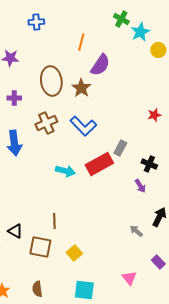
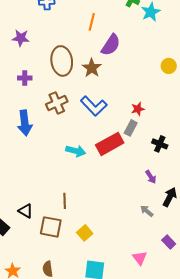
yellow circle: (158, 50) -> (169, 66), moved
red star: (154, 115) -> (138, 109), moved
purple arrow: (140, 186) -> (151, 177), moved

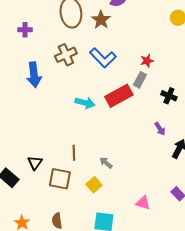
purple cross: (25, 78) -> (25, 30), moved
black triangle: (26, 211) -> (35, 163), turned 35
gray arrow: (147, 211) -> (106, 163), moved
pink triangle: (140, 258) -> (143, 203), moved, turned -35

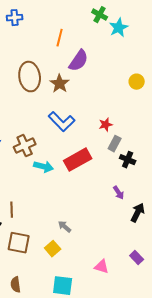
brown cross: (66, 55) -> (25, 146), moved
gray rectangle: (140, 80) -> (115, 144), moved
brown line: (74, 153) -> (12, 210), moved

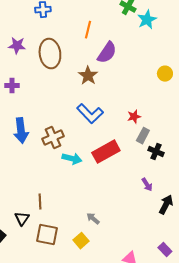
brown ellipse: (30, 77) -> (50, 54), moved

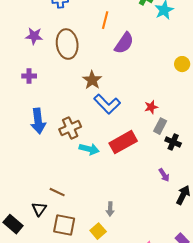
brown star: (88, 76) -> (92, 80), moved
brown line: (40, 202) -> (57, 192), turned -63
gray arrow: (93, 219) -> (110, 209), turned -128

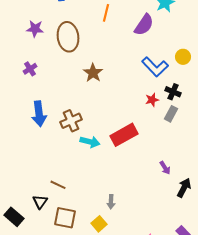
purple semicircle: (124, 43) -> (144, 25), moved
purple cross: (29, 76) -> (30, 69), turned -32
blue L-shape: (107, 104) -> (155, 67), moved
gray rectangle: (160, 126) -> (171, 114), moved
black cross: (173, 142) -> (173, 92), moved

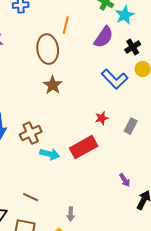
brown ellipse: (68, 37) -> (48, 49), moved
black cross: (173, 92) -> (133, 47), moved, turned 35
red star: (152, 100) -> (102, 118), moved
brown line: (58, 185) -> (31, 197), moved

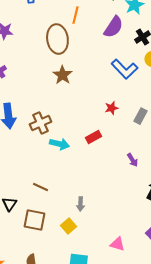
red rectangle: (84, 147) -> (93, 137), size x0.6
purple arrow: (125, 180) -> (132, 160), moved

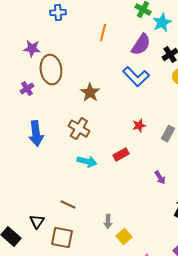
brown ellipse: (57, 39) -> (51, 70), moved
blue L-shape: (124, 69) -> (136, 77), moved
brown cross: (40, 123) -> (79, 129), moved, turned -35
yellow square: (68, 226) -> (124, 237), moved

